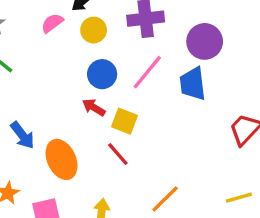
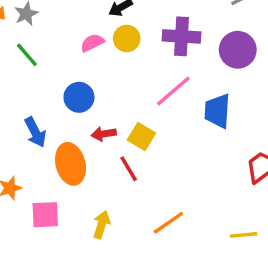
pink semicircle: (52, 23) -> (92, 43), moved
purple circle: (205, 41) -> (238, 50), moved
blue circle: (102, 74) -> (79, 97), moved
red arrow: (94, 107) -> (104, 134), moved, turned -50

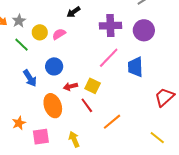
yellow circle: (127, 38) -> (40, 32), moved
blue arrow: (35, 132) -> (30, 78), moved
orange line: (168, 223) -> (112, 122), moved
yellow arrow: (102, 225) -> (74, 139), turned -35
yellow line: (243, 235) -> (157, 138), turned 49

